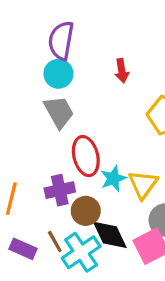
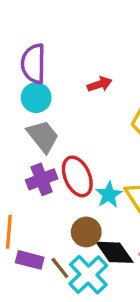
red arrow: (122, 71) -> (100, 84), turned -90
purple cross: (60, 190) -> (42, 179), moved
purple rectangle: (23, 249) -> (30, 260), moved

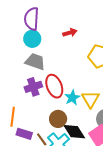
gray trapezoid: (43, 136) -> (35, 62), turned -35

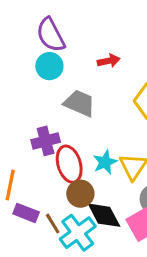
purple semicircle: (32, 19) -> (51, 35), turned -35
gray trapezoid: (35, 62) -> (79, 103), moved
red ellipse: (54, 86) -> (69, 164), moved

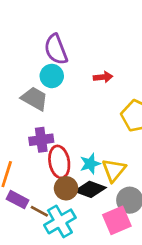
gray trapezoid: (79, 103) -> (35, 99), moved
black diamond: (104, 215) -> (90, 189), moved, turned -48
brown line: (53, 224) -> (39, 211), turned -36

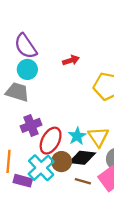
red ellipse: (59, 162) -> (51, 141), turned 52
brown line: (39, 211) -> (83, 181), moved
cyan cross: (60, 221) -> (41, 168), moved

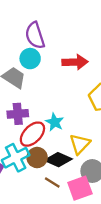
red arrow: (71, 60) -> (75, 62), size x1.5
cyan star: (77, 136) -> (55, 122), moved, turned -30

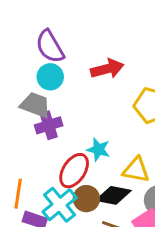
purple cross: (18, 114) -> (49, 125), moved
yellow triangle: (80, 144) -> (136, 170), turned -50

